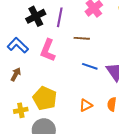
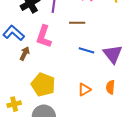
brown arrow: (16, 74) -> (25, 54), moved
yellow cross: (21, 110) -> (14, 104), moved

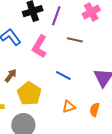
blue line: (87, 50) -> (63, 76), moved
brown arrow: (25, 54) -> (11, 76), moved

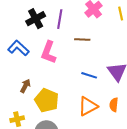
blue line: (63, 76) -> (89, 75), moved
orange triangle: (69, 107) -> (88, 106), size x1.5

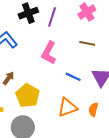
brown line: (82, 39) -> (87, 43), moved
pink L-shape: (49, 52) -> (49, 53), moved

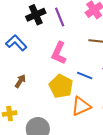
purple line: (52, 17) -> (60, 17), turned -36
yellow pentagon: (28, 96) -> (61, 86), moved

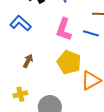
blue line: (85, 75) -> (91, 33), moved

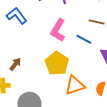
brown arrow: (28, 61) -> (15, 64), moved

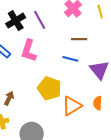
pink L-shape: (58, 30) -> (29, 51), moved

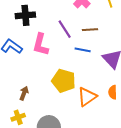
purple line: (40, 20) -> (65, 29), moved
black cross: (16, 21) -> (25, 15), turned 30

